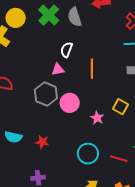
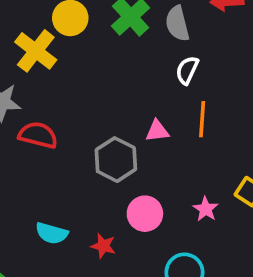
white semicircle: (66, 50) -> (187, 70), moved
pink triangle: (58, 69) -> (157, 131), moved
pink circle: (70, 103) -> (145, 214), moved

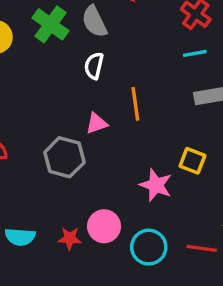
white semicircle: (187, 70) -> (94, 66), moved
pink star: (206, 209) -> (156, 185), size x1.4
pink circle: (145, 214) -> (104, 226), moved

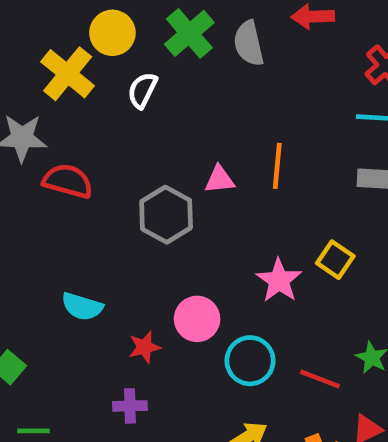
white semicircle: (94, 66) -> (142, 90), moved
red star: (70, 238) -> (144, 347), moved, turned -30

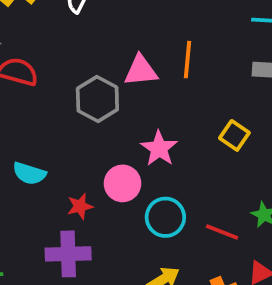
pink triangle: (220, 180) -> (141, 71), size x1.4
pink star: (279, 280) -> (159, 148), moved
purple cross: (130, 406) -> (68, 254), size x1.6

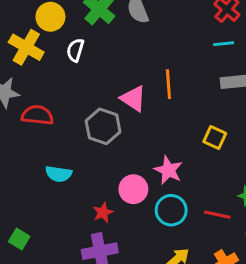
pink triangle: (141, 71) -> (133, 99), turned 48
pink star: (159, 148) -> (168, 170), moved
cyan semicircle: (29, 173) -> (59, 174), moved

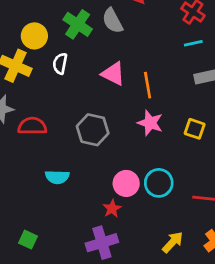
pink triangle: (133, 99) -> (113, 74), moved
pink star: (168, 170) -> (150, 123), moved
cyan circle: (171, 210) -> (159, 183), moved
red star: (103, 212) -> (112, 209), moved

